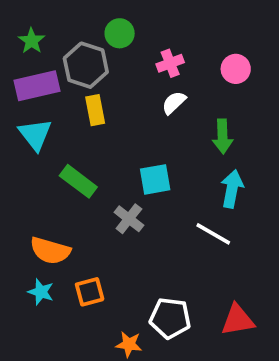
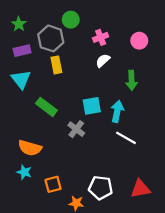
purple rectangle: (37, 86) -> (22, 51), size x0.7
cyan arrow: (232, 189) -> (117, 111), moved
orange square: (90, 292) -> (53, 184), moved

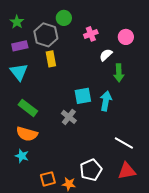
white semicircle: (103, 61) -> (106, 55), moved
green rectangle: (46, 107) -> (28, 108), moved
white line: (126, 138) -> (124, 143), moved
orange square: (53, 184) -> (48, 179), moved
white pentagon: (101, 188) -> (91, 170), turned -30

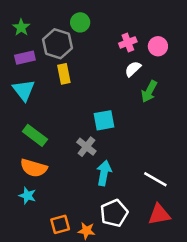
pink cross: (91, 34) -> (128, 42), moved
green arrow: (119, 73) -> (149, 91), turned 30
cyan arrow: (106, 101) -> (104, 173), moved

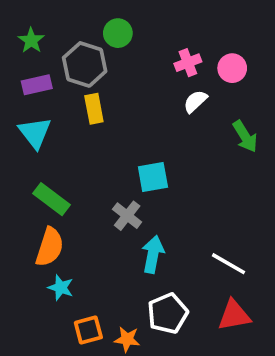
green arrow: (149, 91) -> (245, 136), moved, turned -60
orange semicircle: (34, 168) -> (50, 247), turned -88
cyan star: (27, 196) -> (61, 288), moved

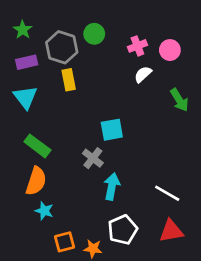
green circle: (118, 33) -> (94, 34), moved

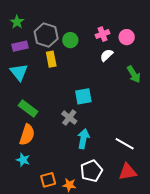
green circle: (94, 34) -> (70, 40), moved
cyan star: (44, 211) -> (23, 160), moved

